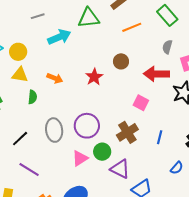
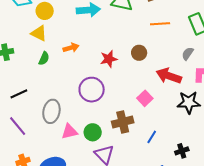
orange arrow: (55, 78) -> (71, 48), turned -56
purple circle: (87, 126) -> (92, 90), moved
gray ellipse: (54, 130) -> (51, 111), moved

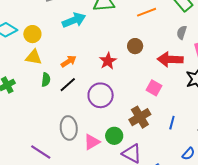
black line: (19, 94) -> (68, 85), moved

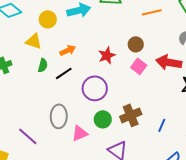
yellow circle: (32, 34) -> (48, 19), moved
pink square: (154, 88) -> (139, 66), moved
green circle: (114, 136) -> (103, 119), moved

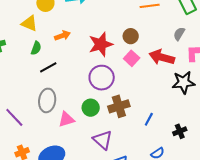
red star: (107, 55) -> (101, 44), size x1.4
black line: (64, 73) -> (48, 67), moved
purple circle: (95, 88) -> (102, 78), moved

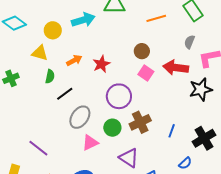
red star: (101, 44) -> (101, 64), moved, size x0.7
gray ellipse: (47, 100) -> (80, 117), moved, turned 35
black cross: (180, 131) -> (204, 138), size x1.6

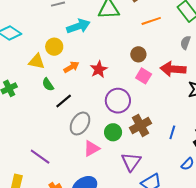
yellow circle: (53, 30) -> (54, 47), moved
green semicircle: (50, 76) -> (48, 84), turned 136
purple triangle: (129, 158) -> (131, 162), turned 35

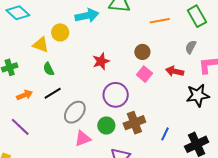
orange arrow: (71, 67) -> (25, 95), moved
red arrow: (173, 69) -> (175, 71), size x0.7
black line: (64, 101) -> (53, 93), moved
purple line: (40, 157) -> (20, 127), moved

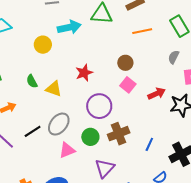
yellow triangle: (41, 45) -> (54, 89), moved
red arrow: (175, 71) -> (157, 94), moved, turned 144
black line: (53, 93) -> (33, 131), moved

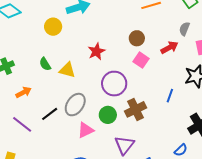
red arrow: (157, 94) -> (169, 48), moved
blue line: (149, 144) -> (170, 96), moved

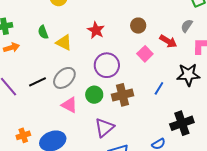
red arrow: (169, 48) -> (168, 41), turned 48
red star: (96, 51) -> (96, 30), turned -30
pink square: (141, 60) -> (145, 54), moved
orange arrow: (23, 92) -> (11, 48), moved
pink triangle: (86, 130) -> (69, 105), turned 42

